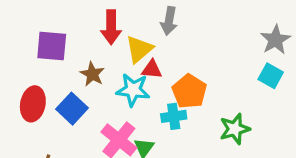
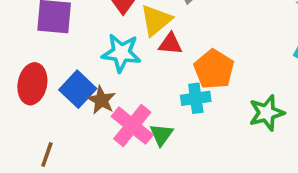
brown star: (92, 74) -> (101, 100), moved
cyan star: (133, 90) -> (121, 53), moved

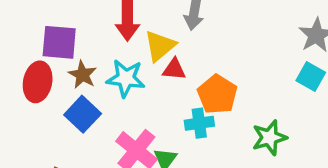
red ellipse: (32, 84) -> (38, 82), moved
brown star: (101, 100) -> (83, 75), moved

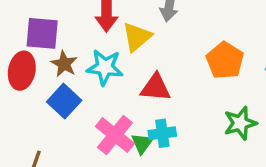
red triangle: (174, 69) -> (156, 88), moved, size x1.4
orange pentagon: (217, 94) -> (225, 60), moved
cyan cross: (199, 123) -> (162, 133), moved

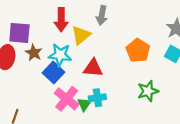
blue square: (64, 101) -> (53, 72), moved

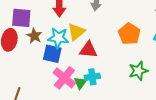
yellow triangle: (81, 35) -> (76, 32), moved
blue square: (53, 72) -> (52, 54), turned -30

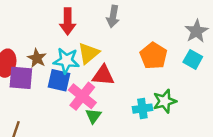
purple square: (21, 18) -> (21, 78), moved
cyan cross: (92, 77) -> (142, 109), moved
pink cross: (64, 78) -> (82, 96), moved

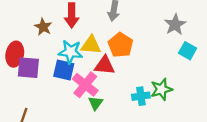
gray star: (197, 31) -> (175, 25), moved
yellow triangle: (88, 53) -> (91, 45), turned 45
orange pentagon: (154, 56) -> (120, 45), moved
brown star: (37, 58) -> (43, 27), moved

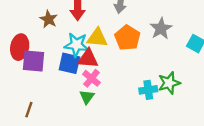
gray star: (175, 25) -> (161, 29), moved
red triangle: (105, 65) -> (88, 59), moved
pink cross: (85, 85) -> (91, 78), size x0.7
green triangle: (95, 103) -> (87, 97), moved

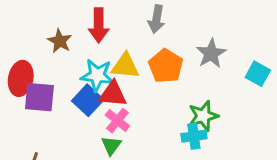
blue square: (69, 63) -> (88, 100), turned 30
green star: (169, 83) -> (203, 116), moved

